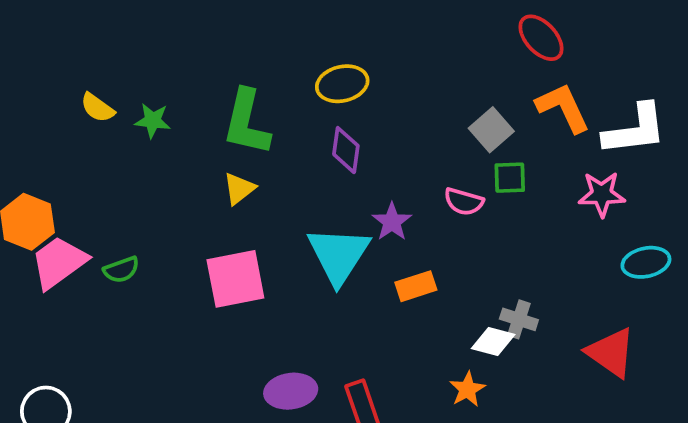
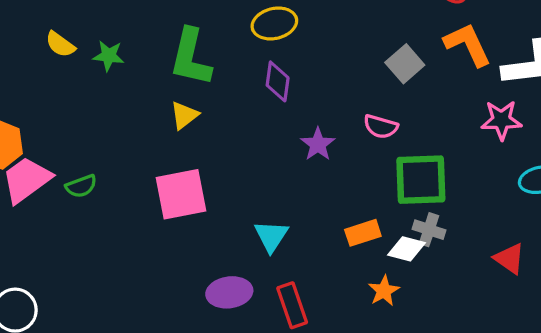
green square: (510, 178) -> (421, 180), moved, size x1.8
cyan triangle: (339, 255) -> (271, 236), moved, size x0.6
orange rectangle: (416, 286) -> (363, 233), moved
red triangle: (611, 352) -> (509, 259), size x0.7

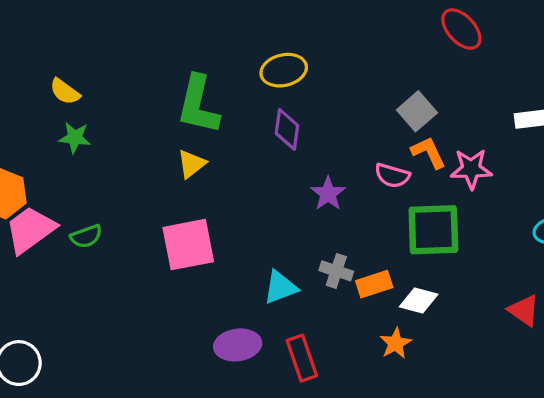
orange L-shape: (468, 44) -> (428, 152), moved, size x0.7
green star: (109, 56) -> (75, 138), moved
pink star: (501, 120) -> (471, 169), moved
gray cross: (429, 230) -> (336, 271), moved
cyan triangle: (271, 236) -> (280, 287), turned 36

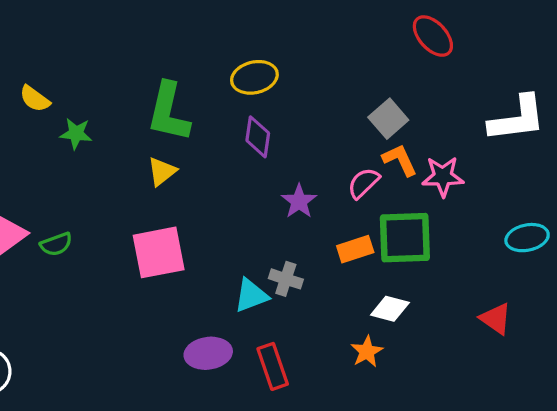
green star: (75, 138) -> (76, 134), moved
pink semicircle: (392, 175) -> (364, 183), turned 120
gray cross: (336, 271) -> (286, 279), moved
orange rectangle: (374, 284) -> (355, 249), moved

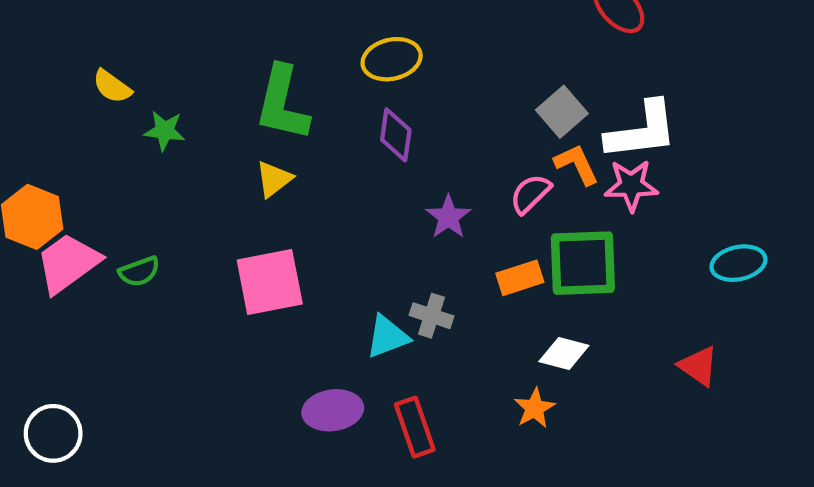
white L-shape: (517, 119) -> (642, 131), moved

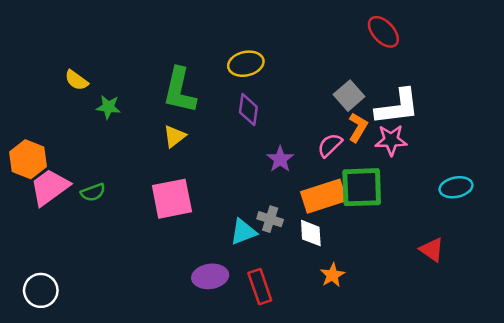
orange L-shape: (577, 164) -> (358, 127), turned 56
orange rectangle: (520, 278) -> (324, 196), size x1.6
white diamond: (564, 354) -> (311, 233), moved, turned 72

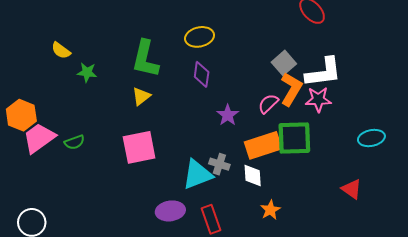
orange L-shape: (358, 127) -> (291, 89), size x1.4
cyan triangle: (243, 232) -> (197, 174), size x1.4

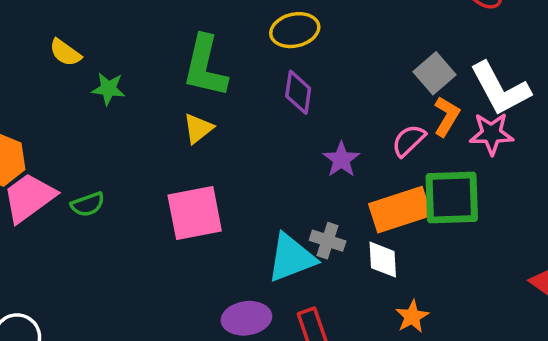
white L-shape: (324, 72) -> (500, 89), turned 69
orange L-shape: (291, 89) -> (447, 116), size x0.7

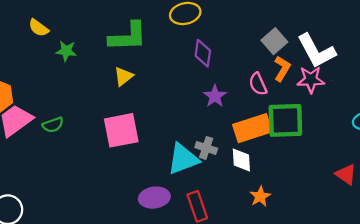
green L-shape: (205, 66) -> (128, 37), turned -105
purple diamond: (298, 92) -> (203, 53), moved
pink semicircle: (409, 141) -> (258, 84), turned -70

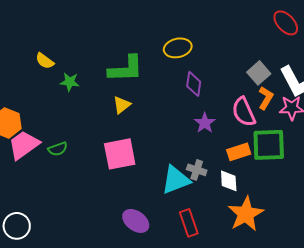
pink semicircle: (258, 84) -> (244, 112), size x1.4
orange rectangle: (252, 128) -> (239, 152), size x0.7
orange star: (260, 196) -> (246, 214), size x1.8
purple ellipse: (154, 198) -> (136, 221), moved, turned 44

